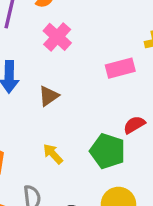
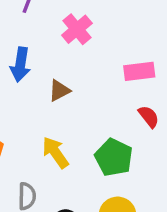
red semicircle: (134, 125) -> (149, 117), moved, turned 75
yellow arrow: (53, 154) -> (55, 152), size x1.4

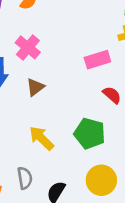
pink cross: (77, 29) -> (28, 47), moved

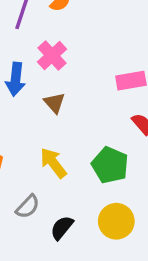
brown triangle: (35, 87) -> (54, 103), turned -42
gray semicircle: (25, 178) -> (28, 207), turned 45

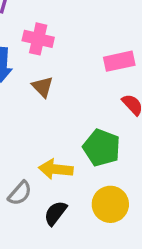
pink cross: (52, 56) -> (38, 39), turned -32
yellow arrow: (53, 163) -> (56, 169), moved, turned -44

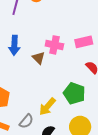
pink cross: (38, 39) -> (54, 45), moved
yellow arrow: (56, 169) -> (47, 107), turned -54

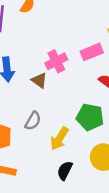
pink cross: (54, 45) -> (56, 61), turned -30
gray semicircle: (26, 121) -> (33, 121), moved

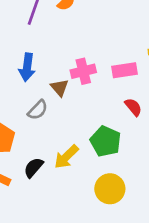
gray semicircle: (33, 121) -> (38, 110), moved
black semicircle: (65, 171) -> (33, 168), moved

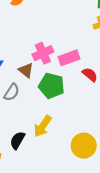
pink rectangle: (125, 70) -> (69, 58), moved
green pentagon: (106, 141) -> (51, 86), moved

